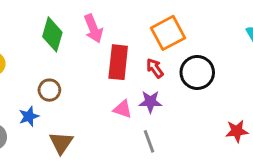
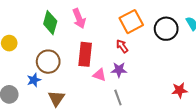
red rectangle: (118, 62) -> (85, 54), moved
black circle: (197, 72) -> (166, 29), moved
brown circle: (49, 90) -> (48, 62), size x1.5

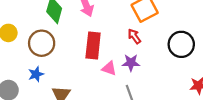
black circle: (166, 29) -> (181, 44), moved
brown circle: (48, 62) -> (42, 43), moved

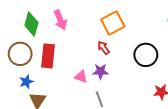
red rectangle: (93, 46) -> (48, 56), moved
blue star: (36, 74) -> (26, 82), moved

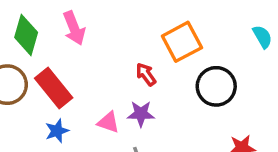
orange square: (113, 23) -> (182, 42), moved
red rectangle: (48, 56) -> (54, 88), turned -45
blue star: (26, 82) -> (57, 131), moved

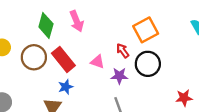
black circle: (216, 86) -> (148, 64), moved
pink triangle: (108, 122) -> (97, 62), moved

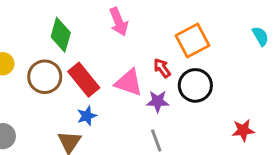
pink arrow: (77, 21) -> (119, 22), moved
pink triangle: (97, 62) -> (129, 83), size x1.5

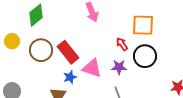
green diamond: (61, 35) -> (36, 15), moved, turned 35
orange square: (192, 41) -> (143, 25), turned 30
pink triangle: (129, 83) -> (92, 68), moved

